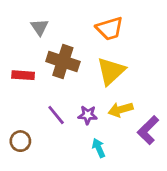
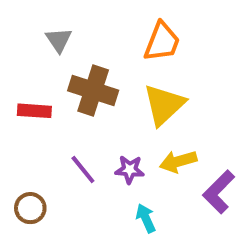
orange trapezoid: (110, 29) -> (162, 42), turned -52

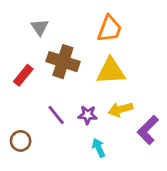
yellow triangle: (164, 105) -> (111, 71), turned 40
red rectangle: (34, 111) -> (23, 75), turned -55

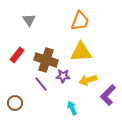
brown cross: (63, 62) -> (46, 60), moved
purple star: (88, 115) -> (63, 76), moved

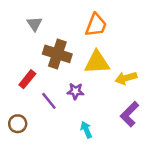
red rectangle: (17, 55) -> (27, 79), moved
brown cross: (46, 60) -> (57, 54), moved
yellow arrow: (88, 80) -> (126, 78), moved

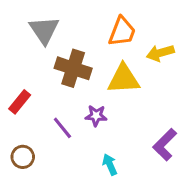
gray triangle: (35, 24) -> (44, 30), size x1.5
yellow arrow: (126, 78) -> (160, 53), moved
red rectangle: (27, 79) -> (20, 102), moved

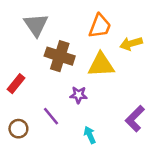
purple line: (62, 128) -> (51, 116), moved

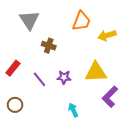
brown cross: (60, 56) -> (49, 46), size x0.6
yellow triangle: (101, 65) -> (96, 72), moved
purple line: (51, 116) -> (40, 79), moved

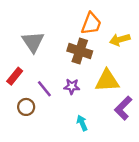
gray triangle: (29, 20) -> (33, 42), moved
brown cross: (49, 46) -> (80, 51), moved, size x1.5
brown circle: (15, 105) -> (26, 107), moved

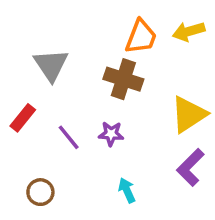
yellow arrow: (120, 40) -> (189, 31), moved
yellow triangle: (107, 81) -> (189, 114), moved, turned -30
brown circle: (26, 107) -> (40, 192), moved

